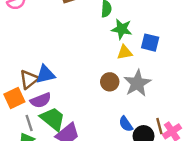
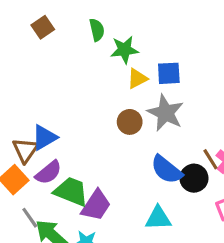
blue square: (150, 43) -> (169, 73), moved
gray line: (29, 123) -> (30, 218), moved
blue semicircle: (126, 124) -> (167, 170), size x1.5

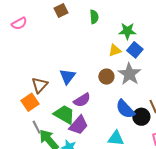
green star: (124, 50) -> (127, 31), moved
blue square: (169, 73) -> (135, 50), turned 35
blue triangle: (44, 137) -> (67, 76), moved, turned -30
purple semicircle: (48, 172) -> (82, 100), moved

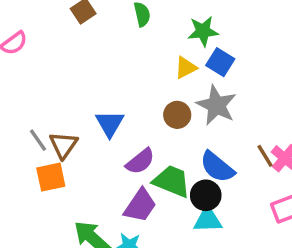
orange square: (30, 102) -> (51, 177), turned 30
green trapezoid: (64, 114) -> (172, 181), moved
black circle: (141, 117) -> (206, 195), moved
gray line: (37, 127) -> (38, 140), moved

